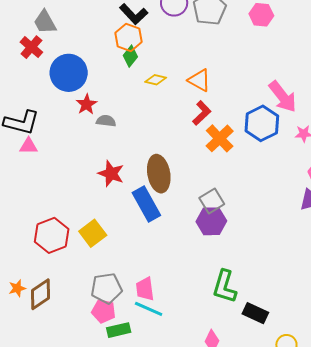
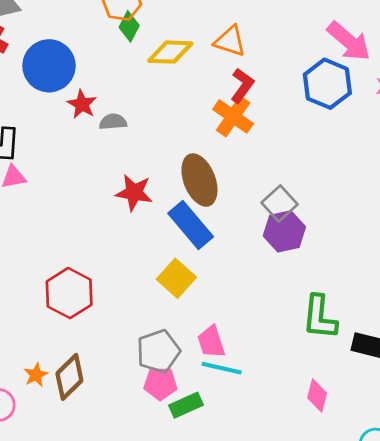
yellow diamond: (156, 80) -> (170, 52), size x1.5
orange cross: (220, 138) -> (233, 116), moved
yellow square: (93, 233) -> (176, 278), moved

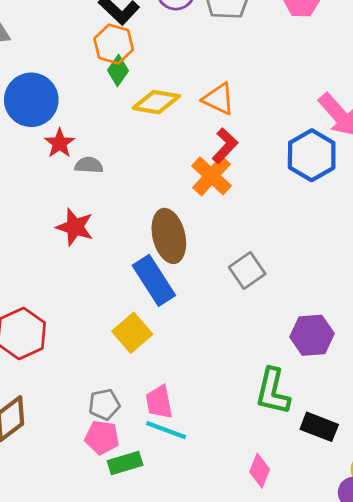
red star: (134, 193) -> (75, 227), moved
purple hexagon: (284, 231) -> (312, 335), moved
gray pentagon: (158, 351) -> (104, 405), size x0.7

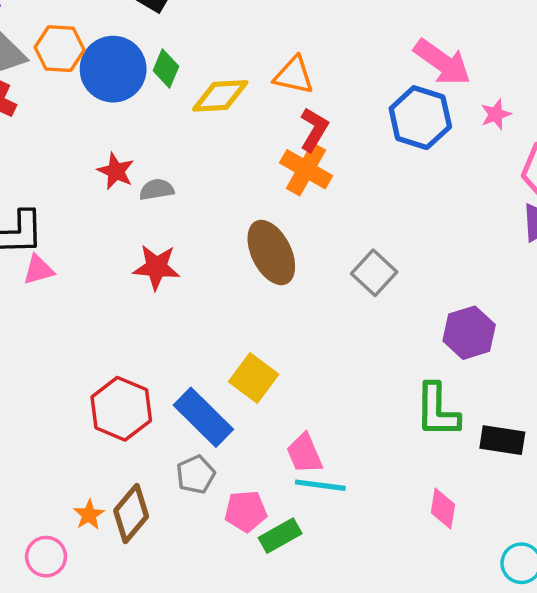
orange hexagon: (114, 44) -> (60, 49), moved
blue circle: (31, 100) -> (113, 69), moved
blue rectangle: (154, 280) -> (203, 417), moved
gray pentagon: (104, 405) -> (196, 475), moved

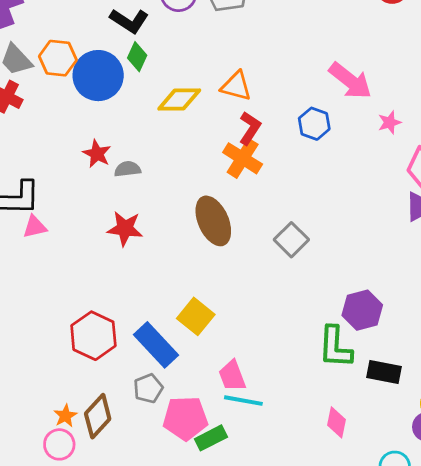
green diamond: (166, 68) -> (137, 57), moved
blue hexagon: (420, 118) -> (314, 124), moved, size x0.7
purple hexagon: (469, 333) -> (362, 310), moved
pink pentagon: (246, 511) -> (185, 418), size x1.4
pink circle: (46, 557) -> (59, 444), moved

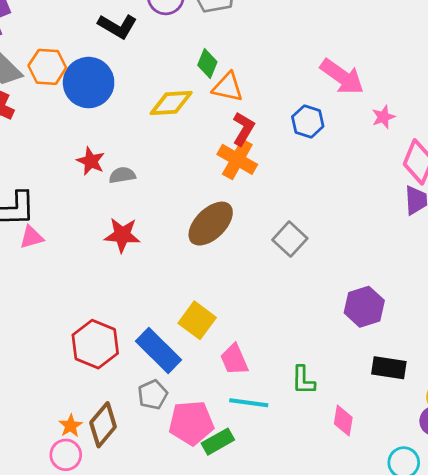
green diamond: (137, 57) -> (207, 64), moved
brown ellipse: (213, 221) -> (211, 224), turned 72
green L-shape: (335, 347) -> (303, 380), moved, size x0.7
pink trapezoid: (232, 376) -> (234, 360), moved

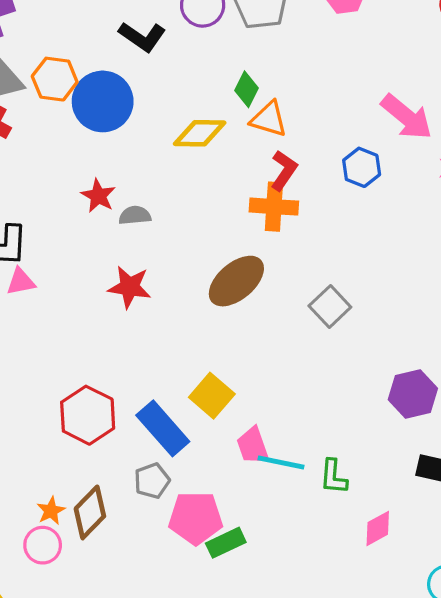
orange cross: (237, 159) -> (274, 207), turned -30
cyan line: (249, 403) -> (281, 463), moved
pink diamond: (343, 421) -> (378, 528), turned 48

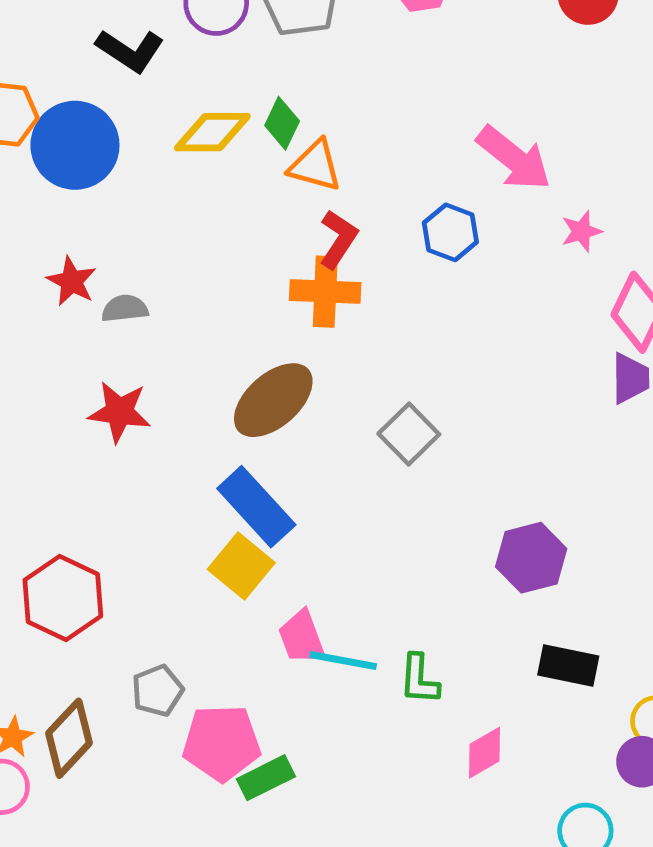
yellow diamond: (200, 133) -> (212, 132), moved
blue rectangle: (163, 428) -> (256, 507), moved

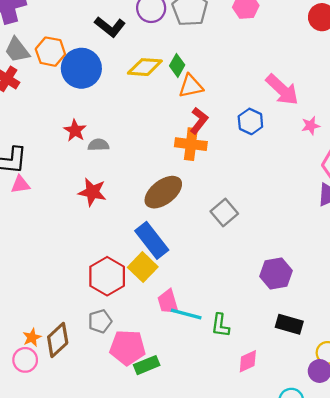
orange triangle: (315, 166) -> (191, 86), turned -32
red hexagon: (63, 598) -> (107, 276), moved

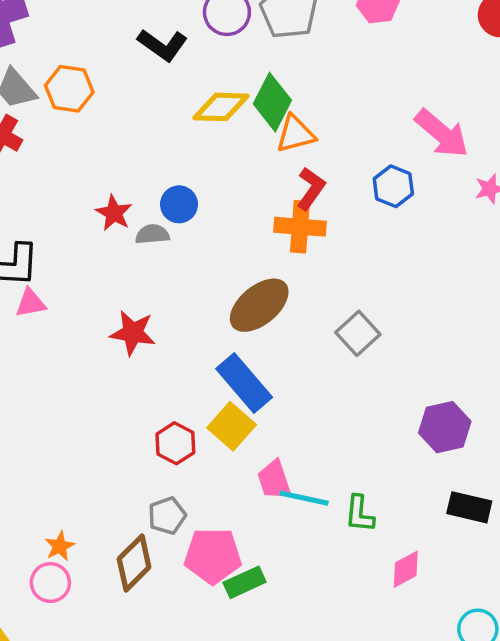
green diamond: (177, 65) -> (272, 102), size x1.5
blue circle: (81, 68) -> (179, 204), moved, size x0.6
red star: (92, 192) -> (133, 333), moved
red hexagon: (107, 276) -> (175, 443), size x0.7
brown diamond: (58, 340) -> (134, 563), moved

